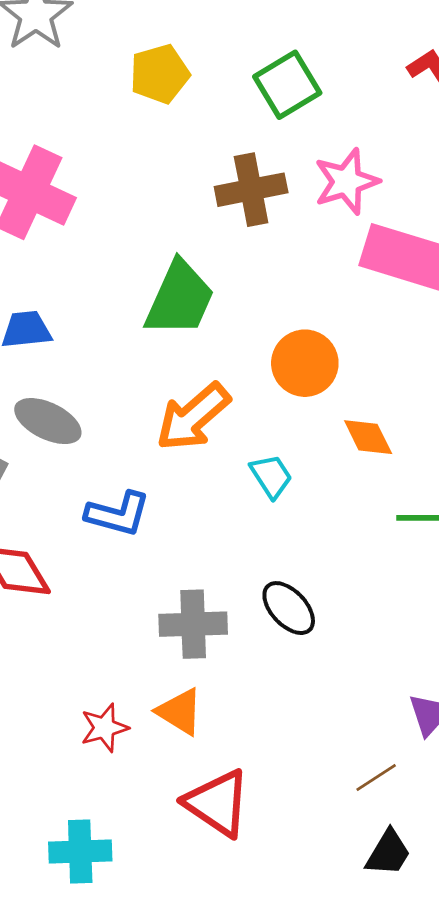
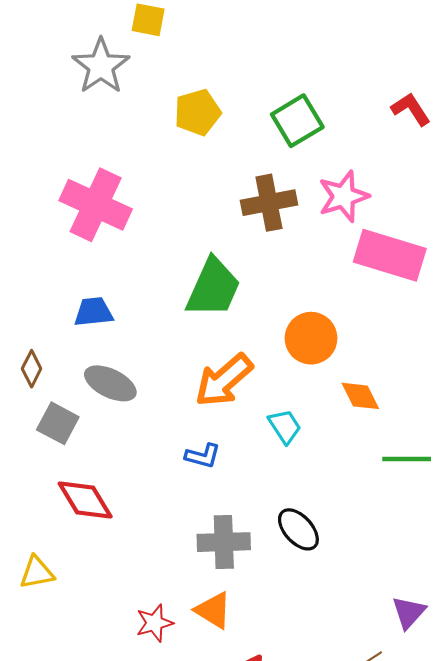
blue L-shape: (118, 514) -> (203, 456), moved, size x0.7

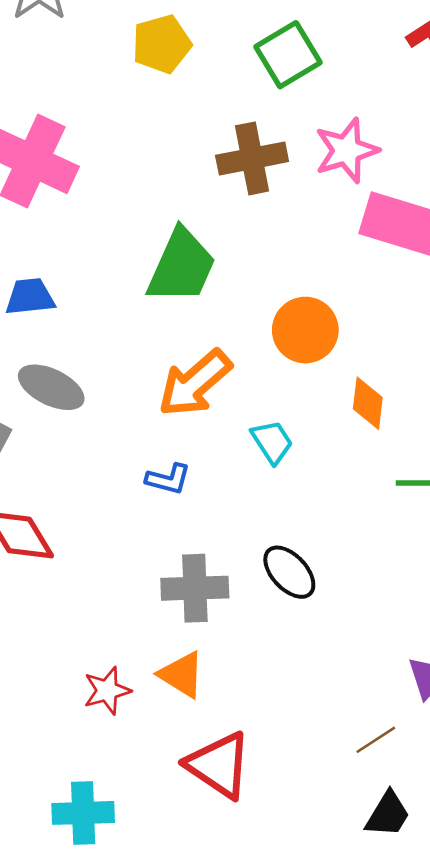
orange diamond: (360, 396) -> (368, 403), turned 33

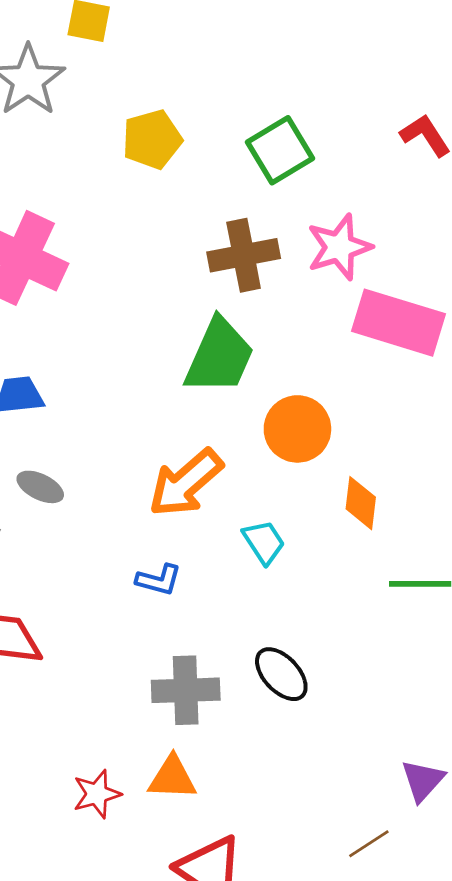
green trapezoid: (182, 266) -> (219, 356), moved
gray ellipse: (51, 387) -> (40, 487), size x0.7
orange triangle: (182, 675) -> (172, 778), turned -30

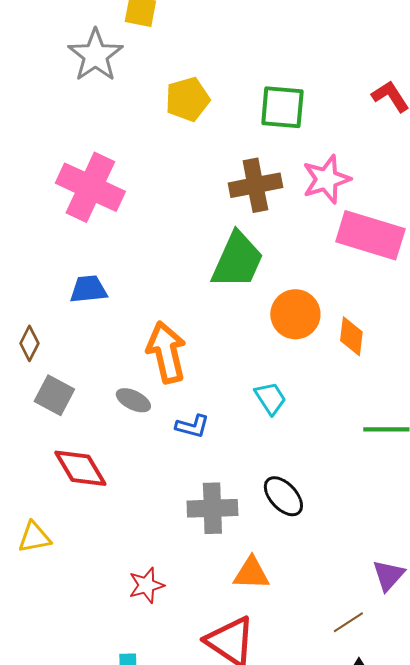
green square: (280, 150) -> (282, 107), turned 36
orange arrow: (186, 483) -> (166, 352), moved, turned 118
gray ellipse: (40, 487) -> (133, 400), moved
orange diamond: (361, 503) -> (351, 336), moved
orange triangle: (172, 778) -> (251, 573), moved

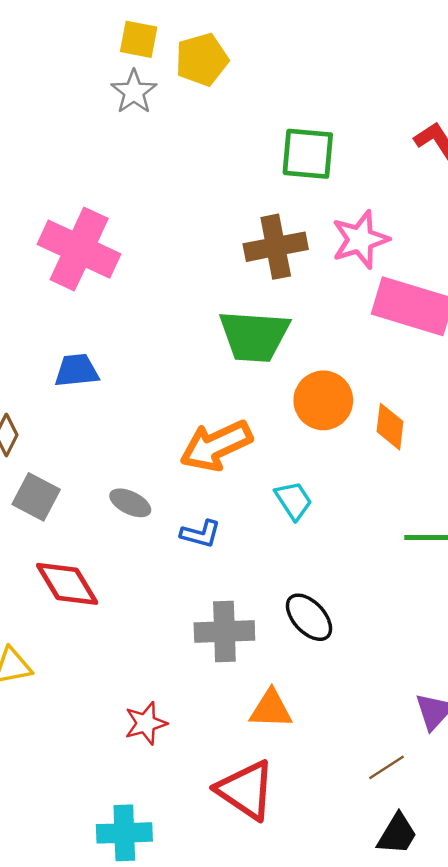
gray star: (95, 55) -> (134, 92), moved, size x0.7
yellow pentagon: (187, 99) -> (202, 60), moved
green trapezoid: (237, 260) -> (254, 336), turned 70
orange arrow: (166, 352) -> (216, 446), moved, turned -102

